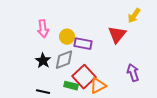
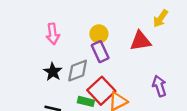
red triangle: (117, 35) -> (140, 41), turned 42
yellow circle: (67, 37) -> (99, 34), moved
purple rectangle: (83, 44) -> (100, 52), turned 54

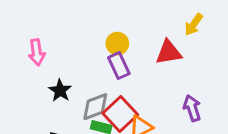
pink arrow: (53, 34) -> (37, 52), moved
gray diamond: (78, 71) -> (95, 107), moved

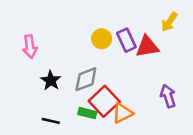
purple rectangle: (119, 66) -> (126, 40), moved
gray diamond: (95, 107) -> (86, 79), moved

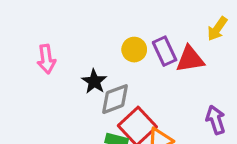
black star: (51, 80) -> (94, 81), moved

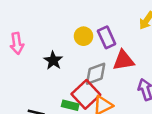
red triangle: (190, 59) -> (124, 60), moved
gray diamond: (115, 99) -> (96, 74), moved

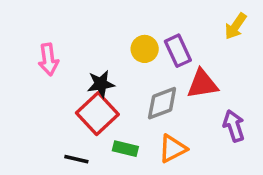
black star: (53, 60) -> (101, 84), turned 30
red square: (86, 94) -> (97, 114), moved

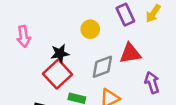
purple rectangle: (178, 51) -> (125, 15), moved

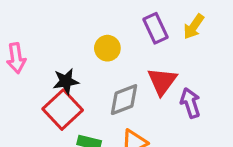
red triangle: (130, 53) -> (162, 81), turned -45
purple arrow: (152, 82) -> (190, 103), moved

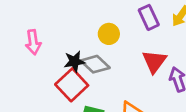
gray diamond: (124, 100) -> (95, 64), moved, turned 64

